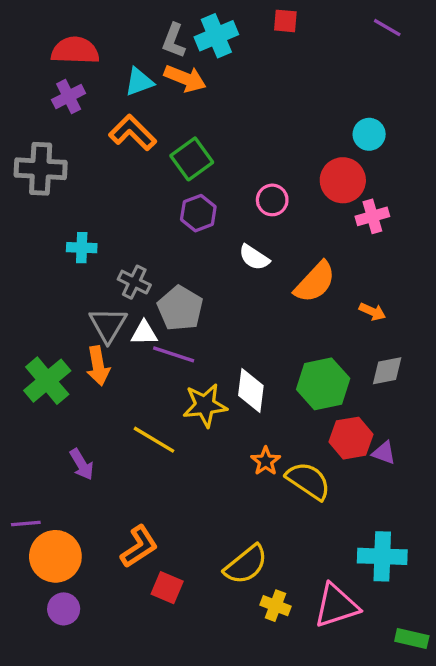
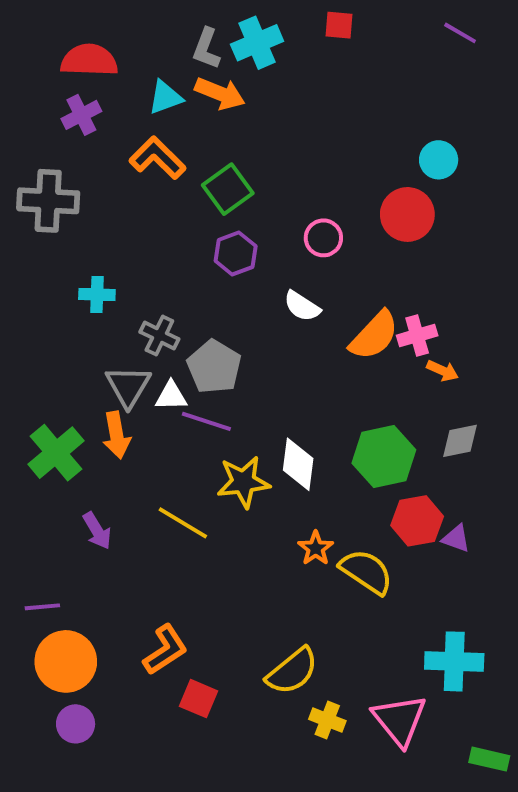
pink cross: (372, 216) -> (417, 335), moved
purple arrow: (82, 464) -> (97, 531), moved
purple line: (26, 524) -> (42, 607), moved
pink triangle: (336, 606) -> (400, 720), turned -51

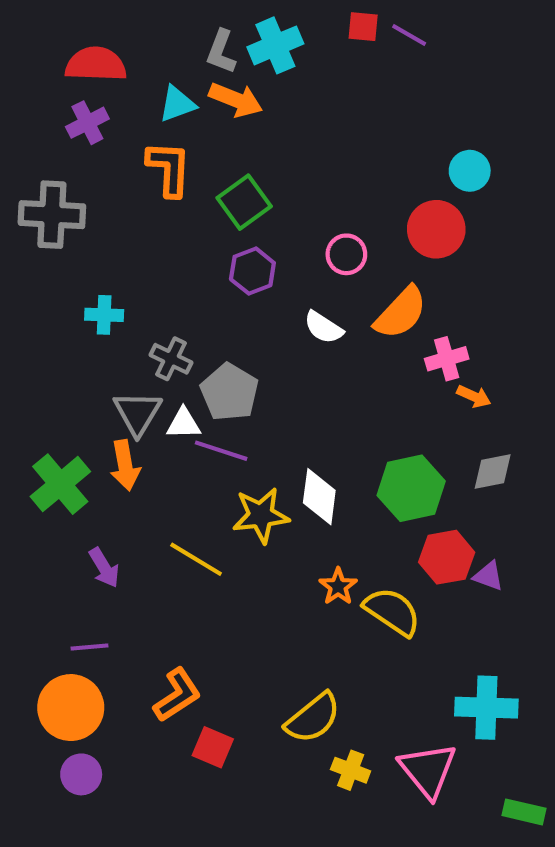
purple line: (460, 33) -> (409, 35), moved
orange L-shape: (158, 158) -> (169, 169), turned 48
orange semicircle: (374, 335) -> (401, 313), moved
purple line: (42, 607) -> (90, 647), moved

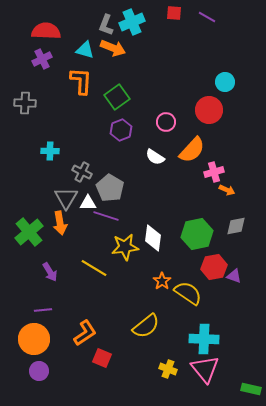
purple line: (409, 35) -> (207, 17), moved
cyan triangle: (177, 104) -> (85, 50), turned 36
gray cross: (52, 215) -> (25, 103), size x0.7
cyan cross: (486, 708) -> (204, 339), moved
yellow semicircle: (313, 718) -> (146, 326), moved

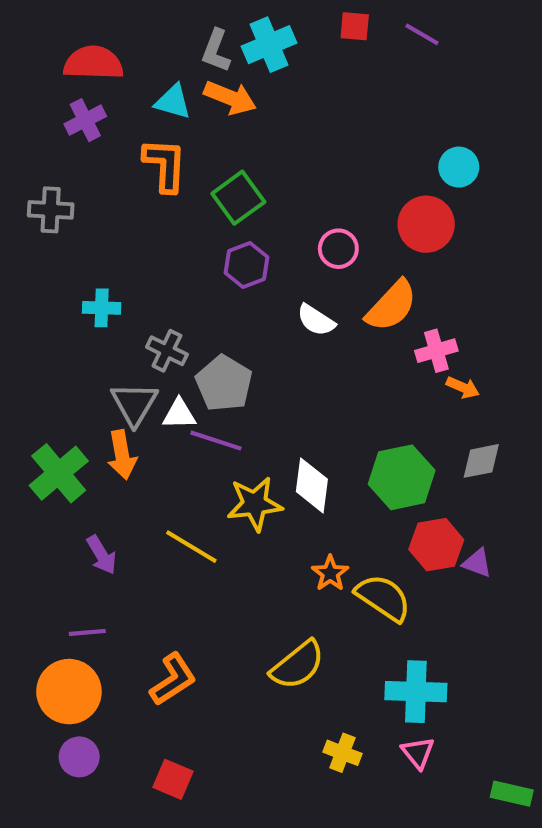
red square: (102, 358) -> (173, 779), moved
pink triangle: (205, 369) -> (418, 753), size x0.6

